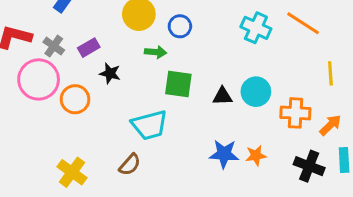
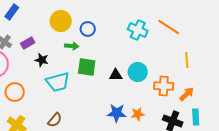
orange circle: (75, 99) -> (15, 92), moved
cyan trapezoid: (150, 125) -> (58, 82), moved

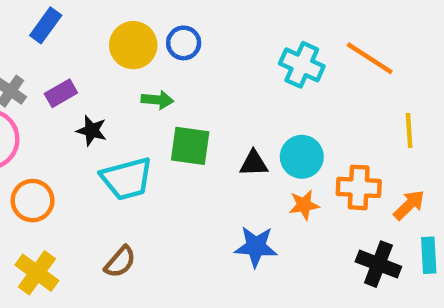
blue rectangle: (12, 12) -> (46, 25), moved
blue circle: (88, 29) -> (184, 43), moved
orange star: (138, 114) -> (304, 205), moved

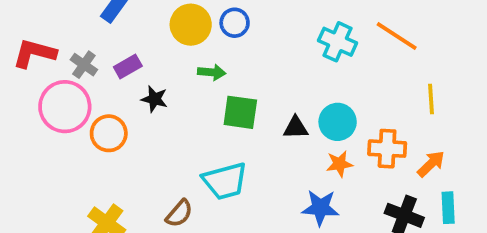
cyan trapezoid: (127, 179) -> (225, 181), moved
orange circle: (33, 201) -> (109, 133), moved
blue star: (256, 247) -> (320, 208), moved

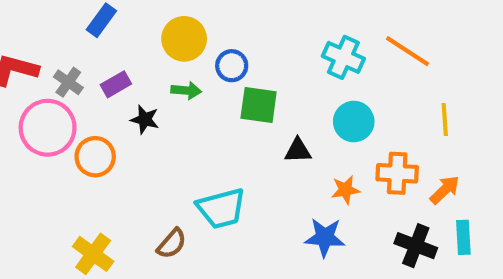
blue circle: (235, 23) -> (232, 66), moved
green arrow: (212, 72) -> (186, 90), moved
green square: (240, 112) -> (259, 105), moved
cyan circle: (338, 122) -> (354, 122), moved

